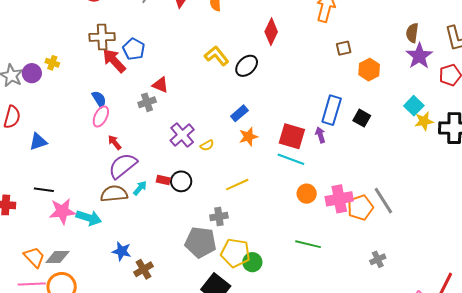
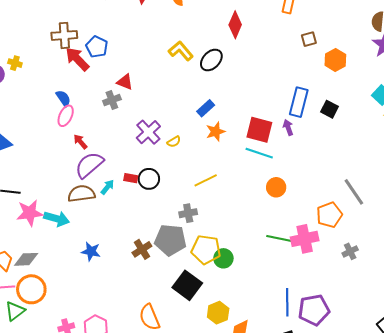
pink cross: (339, 199) -> (305, 239), moved
orange pentagon: (360, 208) -> (329, 215), moved
brown cross: (144, 269) -> (142, 249), moved

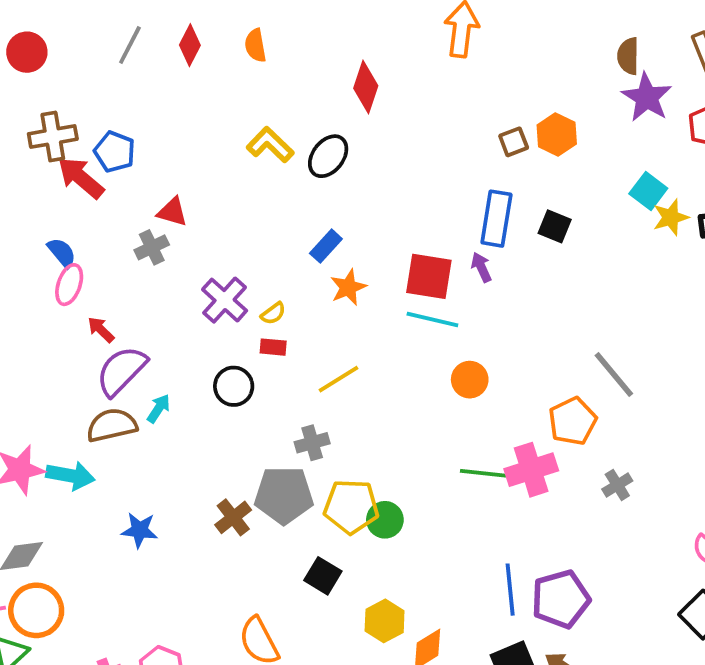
brown square: (309, 39) -> (514, 142), moved
red rectangle: (131, 178) -> (273, 347), moved
black square: (187, 285) -> (323, 576), size x0.7

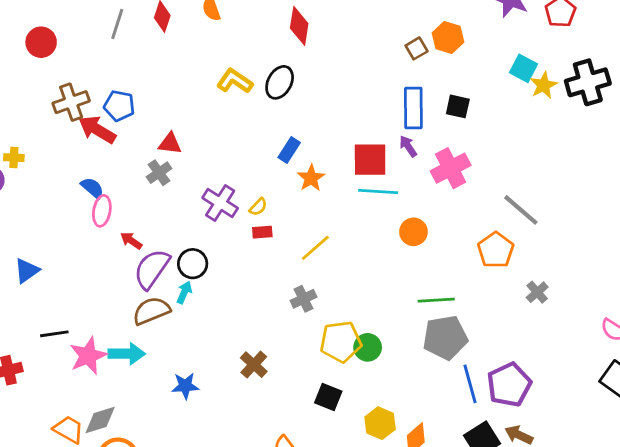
black circle: (234, 386) -> (193, 264), moved
pink cross: (531, 470) -> (451, 168), moved
gray pentagon: (284, 495) -> (445, 338), moved

